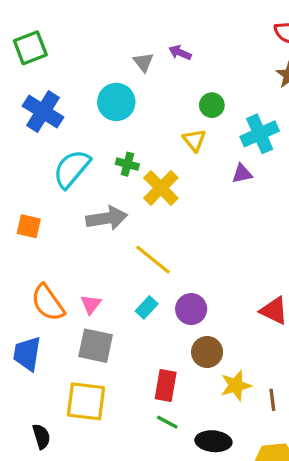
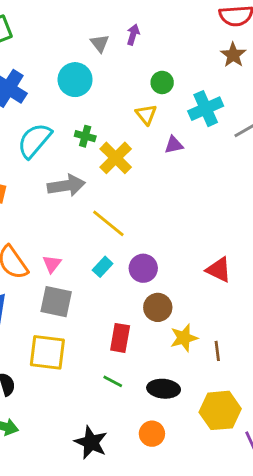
purple arrow: (180, 53) -> (133, 35), turned 84
purple triangle: (242, 174) -> (174, 145), moved
green line: (167, 422) -> (113, 381), moved

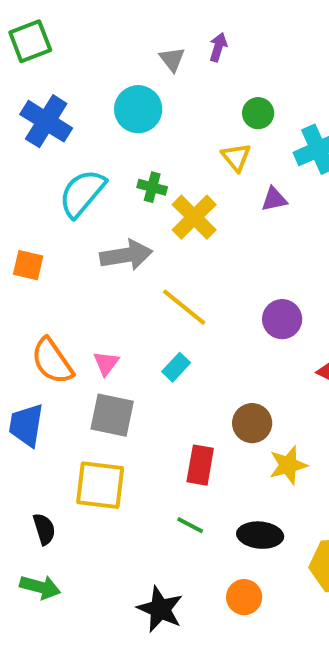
purple circle: (143, 268) -> (282, 319), moved

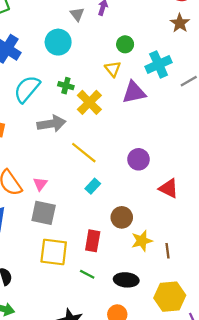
purple triangle: (274, 199) -> (134, 92), size x1.6
cyan rectangle: (176, 367) -> (93, 186), moved
yellow square: (100, 485) -> (54, 252), moved

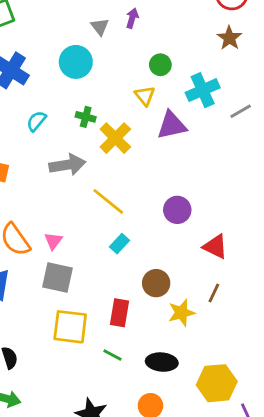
cyan semicircle: (27, 89) -> (36, 121), size x0.6
brown line: (168, 251) -> (214, 293), moved, turned 32

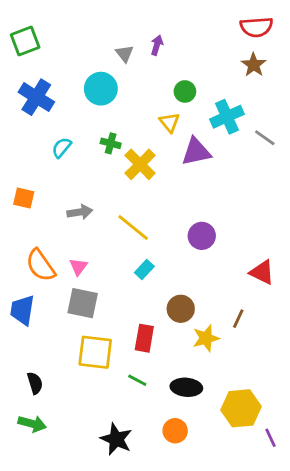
gray line: (241, 111) -> (265, 138), turned 65
gray arrow: (67, 165) -> (80, 212), moved, size x0.7
red triangle: (215, 247) -> (262, 272), moved

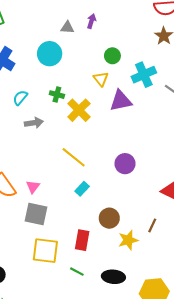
gray triangle: (125, 54) -> (67, 28), turned -48
gray arrow: (80, 212) -> (34, 123), moved

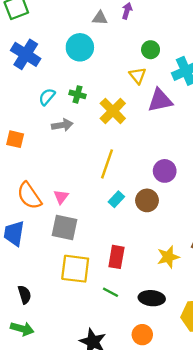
green cross: (57, 95) -> (78, 94), moved
yellow line: (74, 157) -> (107, 164), turned 70
brown circle: (109, 218) -> (147, 200), moved

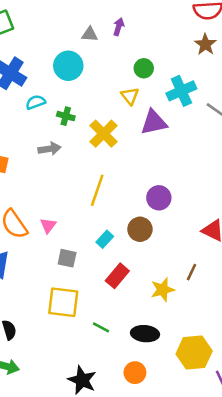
cyan semicircle: (47, 97) -> (36, 102), moved, turned 30
cyan rectangle: (116, 199) -> (105, 239), moved
gray square: (65, 227) -> (67, 258), moved, size x0.7
red rectangle: (116, 257) -> (117, 276), moved, turned 30

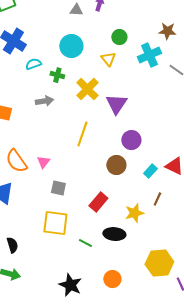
brown star: (205, 44) -> (167, 31), moved, turned -30
cyan circle: (68, 66) -> (71, 46), moved
purple triangle: (154, 122) -> (116, 104), moved, turned -45
cyan rectangle: (105, 239) -> (150, 171), moved
black ellipse: (145, 334) -> (114, 234), moved

